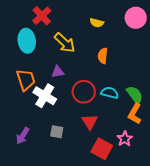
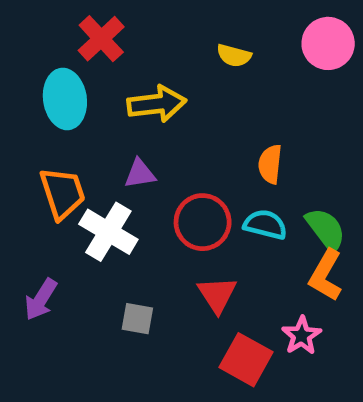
yellow arrow: (65, 43) -> (157, 104), turned -50
orange semicircle: (103, 56) -> (270, 164), moved
purple arrow: (23, 136) -> (41, 299), moved

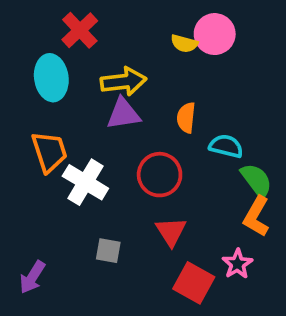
pink circle: (328, 43) -> (215, 34), moved
orange semicircle: (270, 164) -> (186, 118), moved
purple triangle: (140, 174) -> (123, 114), moved, size x1.4
cyan semicircle: (265, 225) -> (226, 146), moved
purple arrow: (41, 299) -> (32, 277), moved

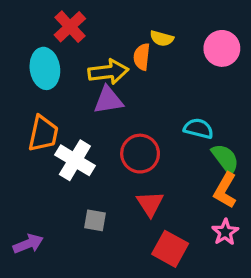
pink circle: (215, 34) -> (222, 48), moved
orange semicircle: (186, 118) -> (142, 57), moved
orange trapezoid: (49, 152) -> (43, 134), turned 30
pink star: (237, 264) -> (225, 232), moved
purple arrow: (32, 277) -> (28, 244), turned -144

